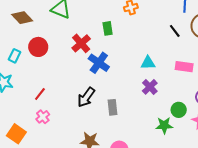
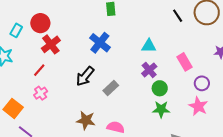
red cross: (81, 43) -> (51, 44), moved
pink rectangle: (184, 67) -> (184, 62), moved, turned 48
gray rectangle: (112, 107) -> (111, 88), turned 49
green circle: (179, 110) -> (160, 88), moved

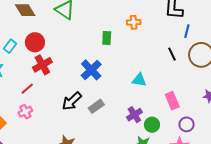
purple cross: (149, 70) -> (134, 115), moved
gray rectangle: (111, 88) -> (96, 106), moved
green circle: (160, 88) -> (152, 125), moved

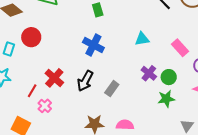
red cross: (42, 65) -> (54, 78), moved
red line: (27, 89) -> (32, 91), moved
gray rectangle: (96, 106) -> (112, 89), moved

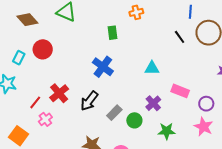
pink rectangle: (180, 48) -> (180, 91), moved, turned -36
green circle: (169, 77) -> (134, 120), moved

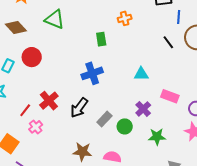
blue cross: (103, 67) -> (92, 73), turned 35

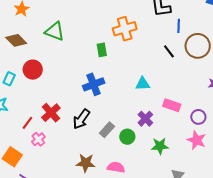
orange cross: (125, 18) -> (125, 29), size x1.6

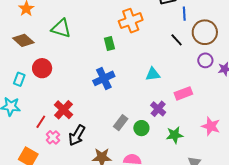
pink rectangle: (172, 105) -> (183, 93), turned -36
purple circle: (198, 117) -> (205, 60), moved
black arrow: (81, 119) -> (77, 135), moved

